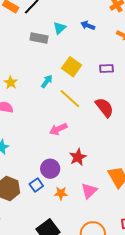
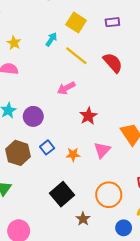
purple circle: (50, 169) -> (33, 116), moved

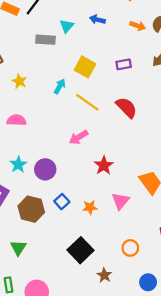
yellow star: (14, 43) -> (19, 81), moved
orange circle: (109, 195) -> (130, 248), size x0.6

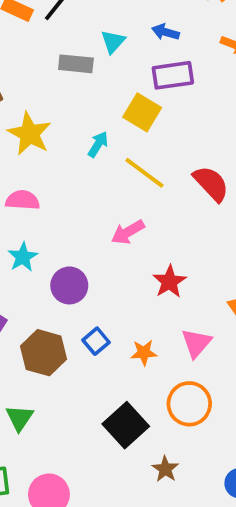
purple rectangle: (124, 64) -> (173, 75), moved, size x1.5
yellow star: (19, 81) -> (29, 134), size x1.6
cyan star: (18, 165) -> (23, 257), moved
orange circle: (130, 248) -> (189, 404), moved, size x1.5

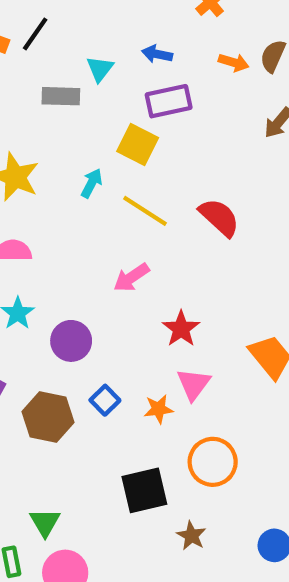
pink triangle: (196, 343) -> (194, 384), moved
green triangle: (20, 418) -> (45, 522), moved
black square: (126, 425) -> (144, 490), turned 33

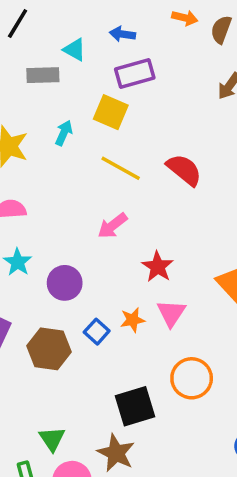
orange arrow: (234, 62) -> (185, 18), moved
cyan triangle: (100, 69) -> (75, 50), turned -35
cyan arrow: (92, 183) -> (64, 133), moved
orange star: (158, 409) -> (133, 320), moved
brown star: (191, 536) -> (116, 453), moved, size x1.5

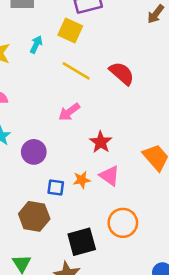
pink triangle: (171, 313) -> (110, 176), turned -30
blue square: (97, 332) -> (56, 187), turned -36
brown hexagon: (49, 349) -> (34, 216), moved

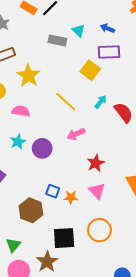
cyan arrow: (36, 44) -> (101, 102), moved
yellow line: (76, 71) -> (66, 102), moved
purple circle: (34, 152) -> (42, 148), moved
orange star: (82, 180) -> (71, 197), moved

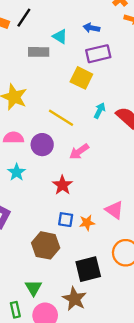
purple circle: (42, 148) -> (42, 145), moved
red star: (96, 163) -> (62, 185), moved

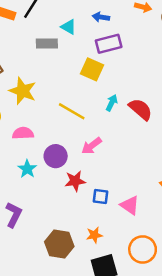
purple circle: (42, 145) -> (56, 156), moved
red star: (62, 185) -> (75, 181), turned 30
blue square: (66, 220) -> (101, 197), moved
orange star: (87, 223) -> (94, 235), moved

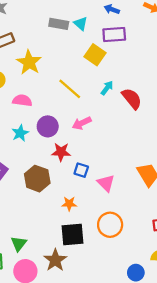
cyan triangle: (69, 27) -> (81, 24), moved
brown hexagon: (59, 244) -> (37, 179), moved

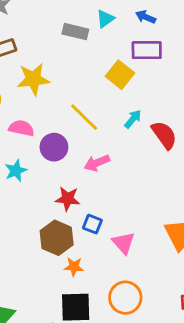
cyan triangle: (81, 24) -> (105, 19), moved, turned 40
yellow star: (29, 62) -> (33, 79), turned 30
purple circle: (48, 126) -> (54, 147), moved
brown hexagon: (37, 179) -> (57, 238), moved

